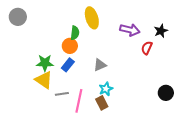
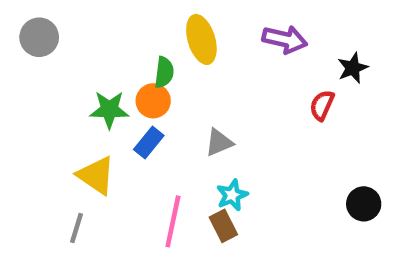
purple arrow: (130, 30) -> (285, 39), moved
green star: (45, 63) -> (109, 110), moved
gray line: (62, 94) -> (76, 228), moved, turned -64

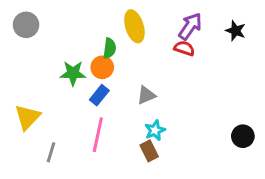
purple arrow: (285, 39) -> (190, 26), turned -68
black star: (353, 68) -> (236, 31), moved, turned -30
red semicircle: (322, 105) -> (184, 48), moved, turned 84
yellow triangle: (96, 175) -> (27, 117), moved, turned 40
pink line: (173, 221) -> (98, 135), moved

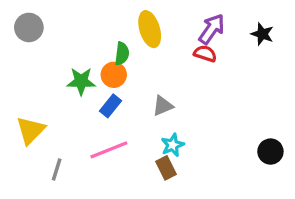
pink line: (98, 135) -> (109, 150), turned 56

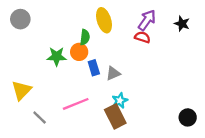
blue rectangle: (110, 106) -> (94, 68), moved, turned -56
black circle: (270, 152) -> (188, 117), moved
brown rectangle: (166, 168) -> (115, 116), size x1.5
gray line: (57, 169) -> (40, 117), turned -63

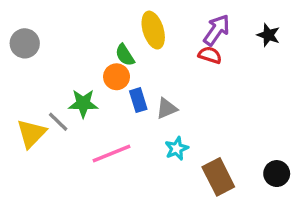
gray circle: (20, 19) -> (25, 43), moved
green semicircle: (85, 37) -> (125, 55), turned 140
green star: (57, 56) -> (83, 103), moved
brown rectangle: (115, 116) -> (218, 177), moved
gray line: (40, 117) -> (58, 122), moved

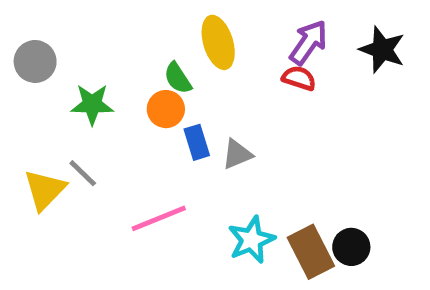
black star: (268, 35) -> (382, 50), size x1.4
green star: (83, 103) -> (92, 104), moved
cyan star: (177, 149) -> (251, 240), moved, size x1.4
black circle: (277, 174) -> (351, 247), moved

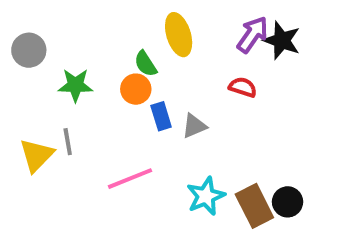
black star: (382, 50) -> (282, 40), moved
red semicircle: (299, 78) -> (243, 87), moved
gray line: (83, 173) -> (68, 142), turned 36

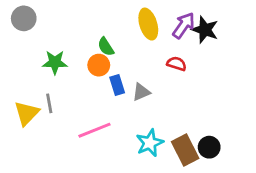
yellow ellipse: (179, 35) -> (148, 24), moved
gray circle: (29, 50) -> (24, 18), moved

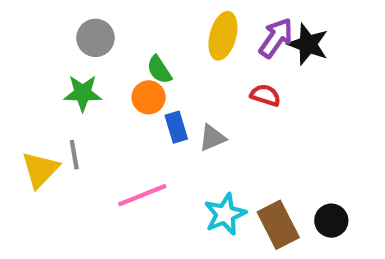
gray circle: (24, 18) -> (95, 38), moved
yellow ellipse: (148, 24) -> (223, 36), turned 32
black circle: (209, 147) -> (331, 221), moved

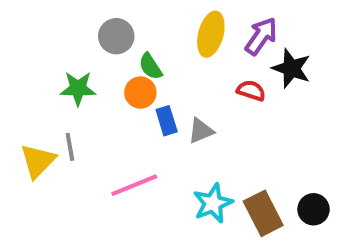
gray circle: (95, 38) -> (116, 36), moved
black star: (308, 44) -> (291, 68), moved

